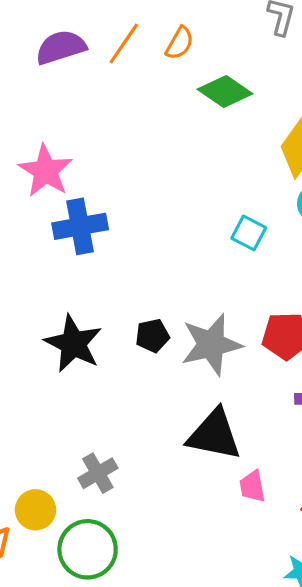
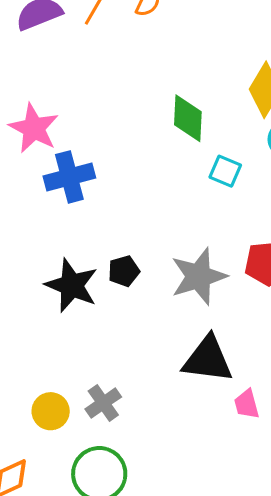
green diamond: (225, 91) -> (188, 118), moved, turned 63
black pentagon: (152, 336) -> (124, 271), moved
yellow circle: (35, 510) -> (51, 411), moved

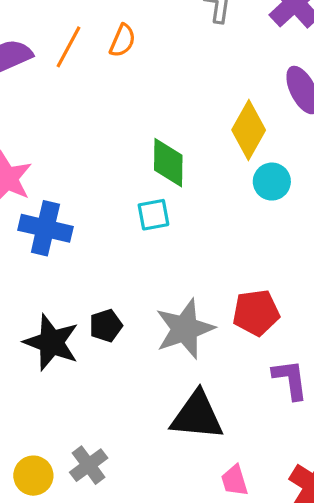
cyan square: (225, 171) -> (153, 215), moved, turned -32
blue cross: (69, 177) -> (45, 228), turned 30
pink trapezoid: (247, 404) -> (235, 480), moved

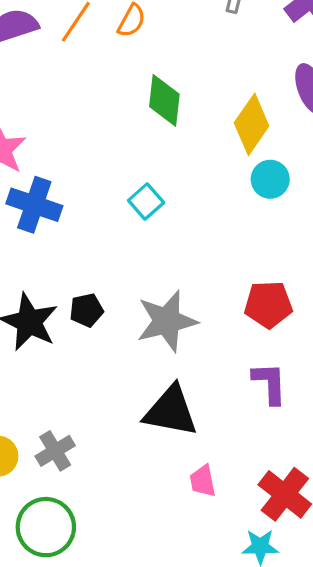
green diamond: (168, 163) -> (164, 100), moved
cyan square: (153, 215) -> (146, 202), turned -36
red pentagon: (256, 313) -> (268, 304), moved

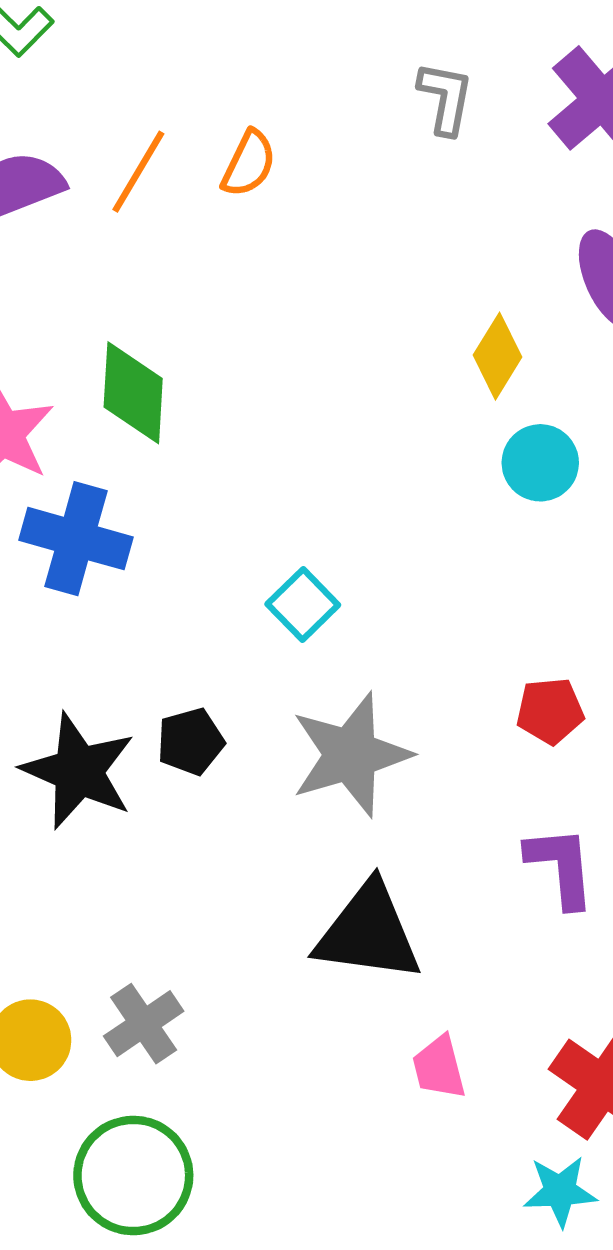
green diamond: (164, 100) -> (133, 393), moved
yellow diamond: (252, 124) -> (497, 356), size x0.7
cyan square: (146, 202) -> (303, 605), moved
red pentagon: (268, 304) -> (550, 711), size x0.7

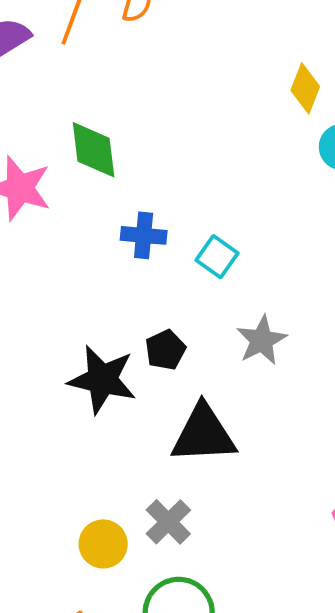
blue cross: (76, 539) -> (144, 235), moved, size x0.7
gray star: (351, 755) -> (262, 340), size x0.7
black triangle: (368, 932) -> (204, 434), moved

